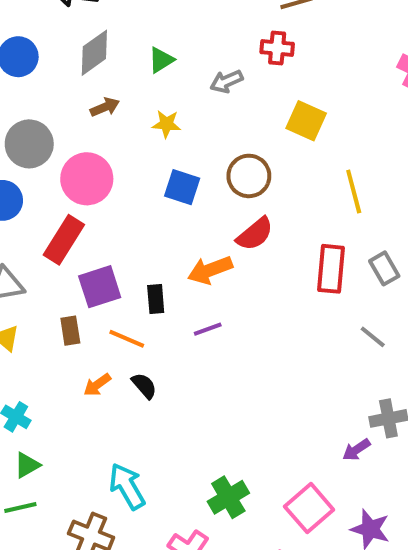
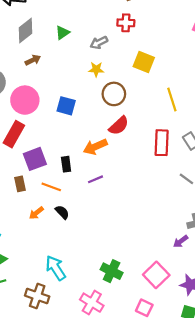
yellow star: (166, 124) -> (96, 69), moved
blue square: (182, 187) -> (66, 106), moved
green cross: (228, 497) -> (112, 271), turned -30

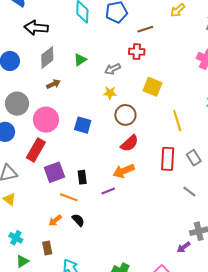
orange arrow: (95, 147) -> (124, 171), moved
brown rectangle: (20, 184) -> (47, 248), moved

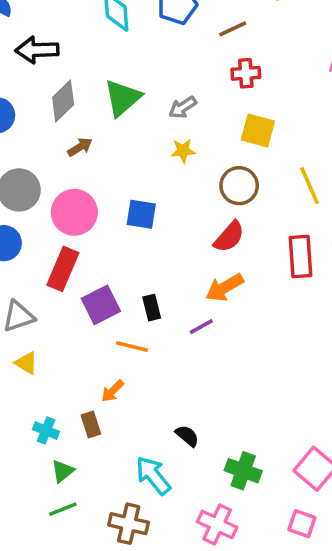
red cross: (137, 52) -> (246, 73), moved
green triangle: (80, 60) -> (123, 98), size x1.6
brown circle: (125, 115) -> (239, 186), moved
black semicircle: (78, 220) -> (187, 436), moved
brown rectangle: (47, 248) -> (91, 425), moved

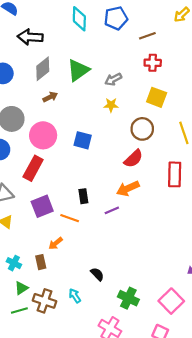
purple square: (101, 305) -> (42, 206), moved
cyan arrow: (153, 475) -> (75, 296), size x0.6
brown cross: (129, 524) -> (44, 301), moved

